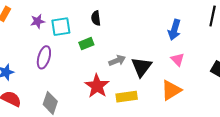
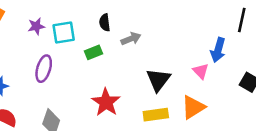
blue arrow: (174, 30) -> (218, 50), moved
gray arrow: (117, 61) -> (131, 39), moved
yellow rectangle: (127, 97) -> (156, 115), moved

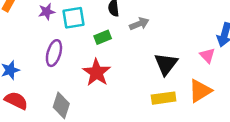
red star: (106, 102) -> (97, 73), moved

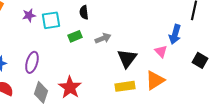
gray arrow: (139, 24) -> (103, 38), moved
purple ellipse: (54, 53) -> (32, 62), moved
red star: (97, 73) -> (70, 87), moved

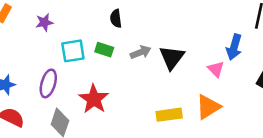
cyan square: (51, 20) -> (73, 51), moved
green rectangle: (75, 36) -> (104, 50), turned 40
black triangle: (127, 58) -> (172, 57), moved
red star: (70, 87) -> (94, 99), moved

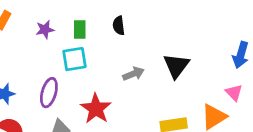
green rectangle: (104, 50) -> (80, 30), moved, turned 72
gray arrow: (141, 52) -> (133, 74), moved
pink triangle: (216, 69) -> (234, 93), moved

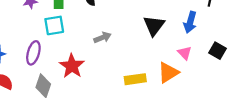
black triangle: (176, 66) -> (154, 25), moved

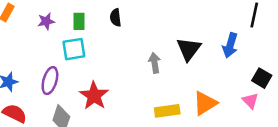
gray arrow: (102, 38) -> (155, 63), moved, turned -77
pink triangle: (185, 53) -> (250, 101), moved

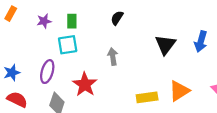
black semicircle: (115, 18) -> (117, 18), moved, turned 40
gray arrow: (155, 63) -> (113, 57), moved

